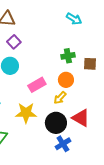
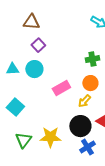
yellow star: (26, 113) -> (50, 137), moved

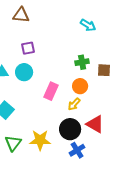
brown triangle: (31, 22) -> (21, 15), moved
purple square: (38, 45) -> (28, 48), turned 32
pink rectangle: (61, 88) -> (51, 91), turned -36

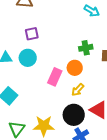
orange circle: (80, 86) -> (75, 68), moved

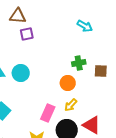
purple square: (32, 34) -> (27, 34), moved
pink rectangle: (55, 77) -> (48, 113), moved

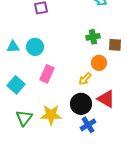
orange circle: (68, 83) -> (99, 63), moved
pink rectangle: (48, 113) -> (47, 74), moved

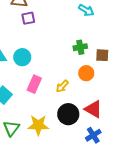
yellow arrow: (85, 79) -> (62, 86), moved
blue cross: (88, 125) -> (93, 135), moved

